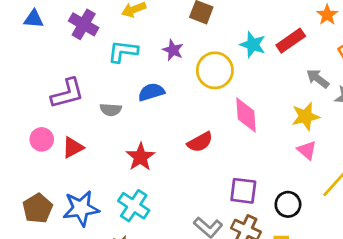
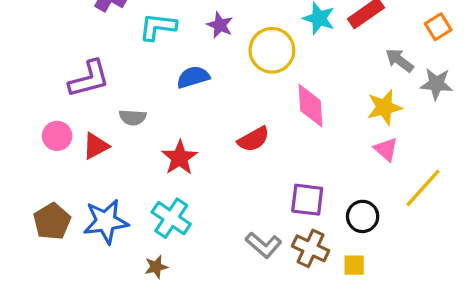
gray semicircle: (111, 110) -> (133, 117), moved

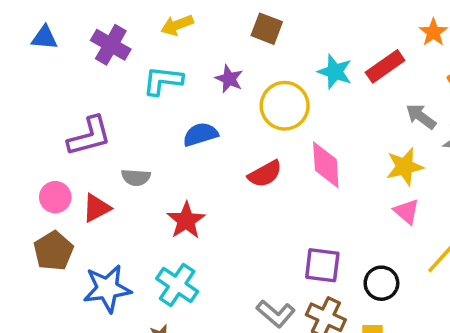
red semicircle: (253, 139) -> (265, 174), moved
brown pentagon: (52, 221) -> (53, 251), moved

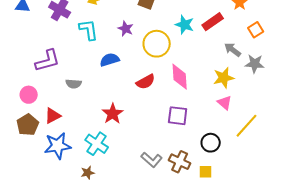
cyan L-shape: (163, 81) -> (89, 30), turned 75
red triangle: (96, 208) -> (53, 116), moved
red star: (186, 220) -> (113, 114), moved
purple square: (322, 265) -> (178, 116), moved

